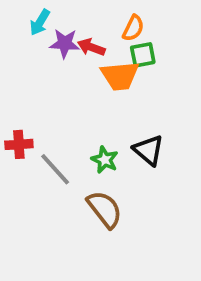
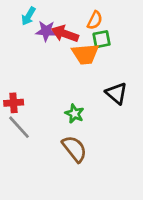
red arrow: (91, 47) -> (65, 34), size x1.4
black triangle: (149, 150) -> (116, 93), moved
gray line: (55, 169) -> (19, 127), moved

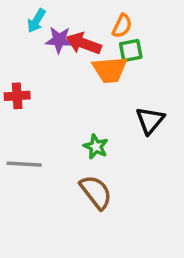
black triangle: (116, 93) -> (150, 120), turned 30
red cross: (14, 103) -> (17, 96), moved
gray line: (19, 127) -> (24, 164), turned -45

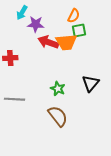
red arrow: (84, 43) -> (48, 42), moved
black triangle: (150, 120) -> (91, 83), moved

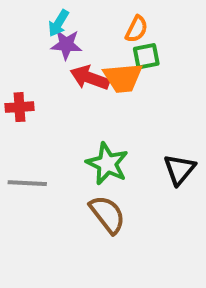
cyan arrow: (22, 13) -> (58, 23), moved
black triangle: (91, 83) -> (179, 170), moved
green star: (58, 89) -> (107, 164), size x1.5

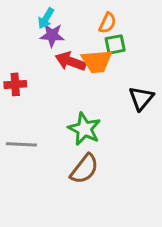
black triangle: (179, 170) -> (141, 98), moved
brown semicircle: (107, 214) -> (84, 169), turned 76

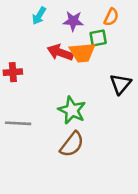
orange semicircle: (107, 23) -> (111, 17), moved
purple star: (52, 35) -> (73, 21), moved

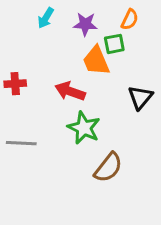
red arrow: (60, 52) -> (70, 91), moved
orange trapezoid: (82, 52) -> (96, 61), turned 72
brown semicircle: (72, 144) -> (108, 168), moved

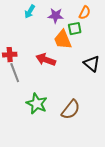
black triangle: (140, 97) -> (92, 64), turned -30
green star: (84, 128) -> (37, 104), moved
gray line: (21, 143) -> (15, 73), moved, turned 66

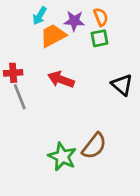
orange semicircle: (85, 13) -> (101, 17), moved, turned -48
orange trapezoid: (63, 40) -> (53, 36), moved, turned 85
green star: (37, 104) -> (62, 157), moved

